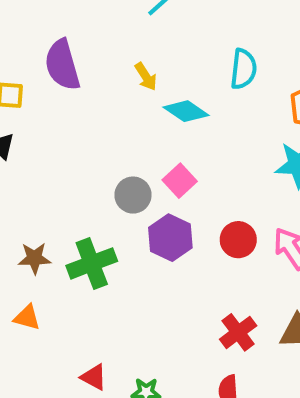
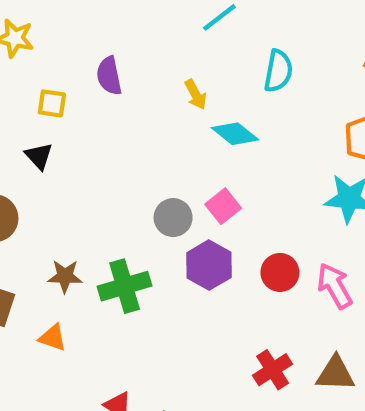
purple semicircle: (62, 65) -> (109, 76), size x0.7
cyan semicircle: (243, 69) -> (278, 71), moved

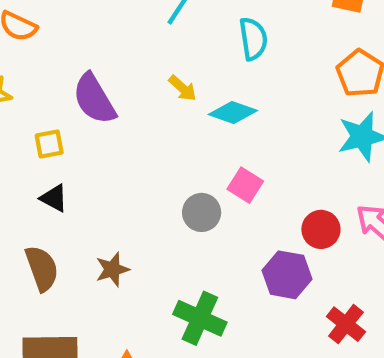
purple semicircle: (109, 76) -> (94, 99), size x1.4
purple hexagon: (209, 265) -> (287, 275), moved
brown star: (65, 276) -> (112, 269), moved
green cross: (125, 286) -> (200, 318), moved, turned -30

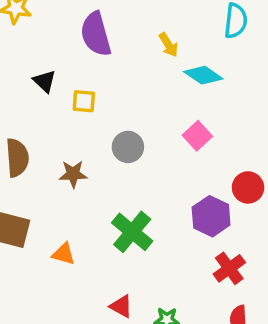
yellow square: (49, 144) -> (84, 101), moved
black triangle: (54, 198) -> (44, 81), moved
gray circle: (202, 212) -> (128, 147), moved
red cross: (346, 324) -> (229, 268), moved

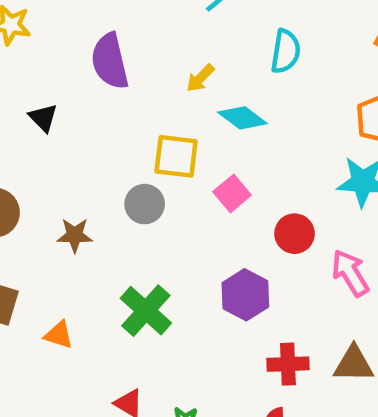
yellow arrow: (169, 45) -> (200, 78), turned 75
yellow square: (84, 101) -> (176, 156), moved, size x1.5
red circle: (248, 187) -> (295, 234), moved
red cross: (229, 268) -> (288, 364), moved, turned 32

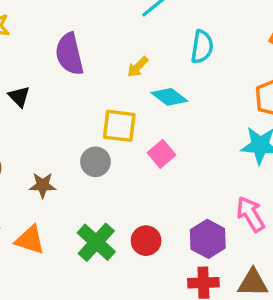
red circle: (295, 234) -> (146, 241), moved
purple hexagon: (245, 295) -> (208, 239), moved
orange triangle: (59, 335) -> (30, 240), moved, size x1.4

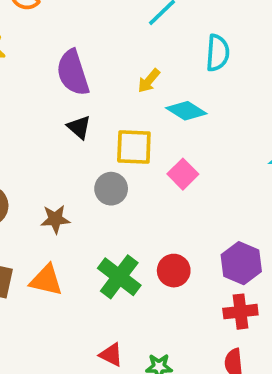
black triangle: (19, 97) -> (79, 127), moved

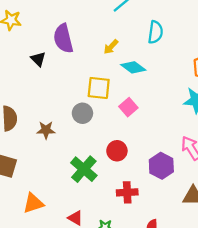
black triangle: (79, 127) -> (38, 59), moved
red circle: (174, 271) -> (117, 151), moved
orange triangle: (46, 280) -> (33, 203), moved, turned -35
red cross: (240, 312) -> (127, 192), moved

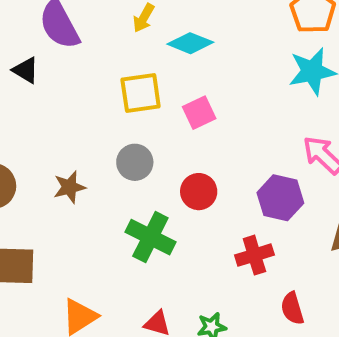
pink square: (128, 107) -> (199, 113), turned 30
gray circle: (82, 113) -> (135, 162), moved
red cross: (127, 192) -> (254, 255), moved

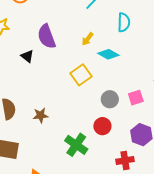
yellow square: (141, 93) -> (81, 75), turned -35
pink square: (199, 113) -> (136, 98), moved
gray circle: (135, 162) -> (110, 99), moved

